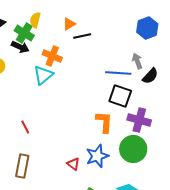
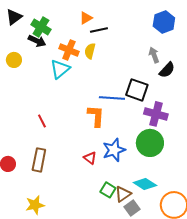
yellow semicircle: (35, 20) -> (90, 51), moved
blue line: (118, 73) -> (112, 98), moved
orange L-shape: (104, 122) -> (96, 116), moved

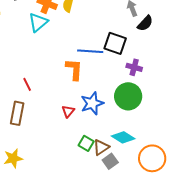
purple cross: (156, 114) -> (134, 67), size x0.7
red line: (42, 121) -> (27, 84), moved
red triangle: (90, 158) -> (68, 111), turned 32

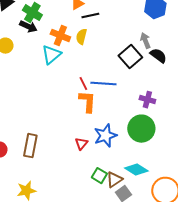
black semicircle: (145, 23) -> (158, 56), turned -96
black square: (115, 43) -> (130, 57), moved, turned 30
red line: (27, 84) -> (83, 84), moved

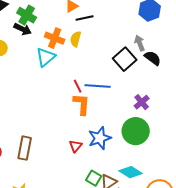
purple cross: (147, 100) -> (142, 102), turned 35

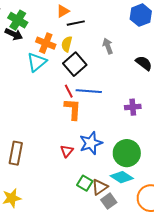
gray arrow: (140, 43) -> (108, 46), moved
black square: (125, 59) -> (75, 64), moved
purple cross: (142, 102) -> (133, 107), turned 35
green circle: (136, 131) -> (127, 153), moved

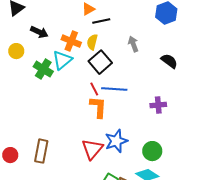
green cross: (18, 20) -> (43, 69), moved
red triangle: (67, 151) -> (92, 149), size x1.6
green circle: (127, 153) -> (152, 151), size x0.7

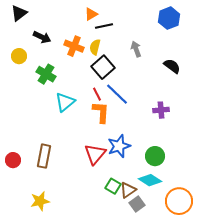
cyan triangle: (62, 60) -> (65, 102), moved
blue line: (114, 89) -> (117, 94), turned 40

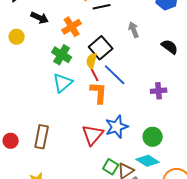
orange cross: (74, 46) -> (72, 27), turned 36
yellow semicircle: (95, 47) -> (92, 61), moved
green cross: (46, 74) -> (62, 55), moved

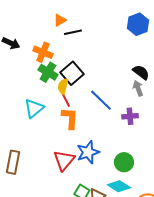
orange cross: (72, 27) -> (43, 52), turned -36
gray arrow: (134, 30) -> (138, 88), moved
green cross: (62, 55) -> (48, 72), moved
blue line: (115, 75) -> (101, 100), moved

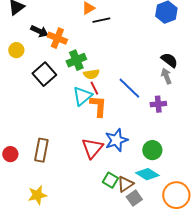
orange cross: (43, 52) -> (57, 38), moved
green cross: (48, 72) -> (76, 60), turned 36
black square: (72, 73) -> (44, 74), moved
yellow semicircle: (63, 86) -> (91, 74), turned -112
cyan triangle: (34, 108) -> (82, 96), moved

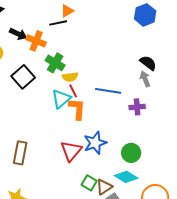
black line: (101, 20) -> (58, 23), moved
green cross: (76, 60) -> (55, 63), turned -36
blue line: (129, 88) -> (108, 91), turned -35

